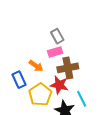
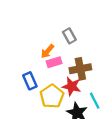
pink rectangle: (55, 52) -> (54, 62), moved
orange arrow: (36, 66) -> (47, 51), moved, turned 96

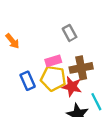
orange arrow: (47, 51) -> (12, 41), moved, turned -80
yellow pentagon: (52, 96) -> (53, 78), moved, turned -30

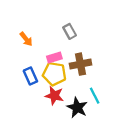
orange arrow: (12, 41) -> (26, 39), moved
red star: (72, 87) -> (54, 96), moved

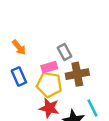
gray rectangle: (70, 31) -> (64, 52), moved
blue rectangle: (30, 76) -> (19, 77), moved

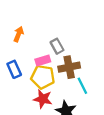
orange arrow: (19, 47) -> (19, 34), moved, turned -120
cyan line: (92, 108) -> (82, 86), moved

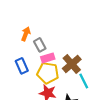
gray rectangle: (57, 46) -> (40, 45), moved
brown cross: (69, 67) -> (72, 64), turned -30

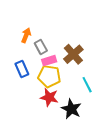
brown cross: (72, 64) -> (73, 54), moved

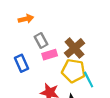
orange arrow: (26, 35) -> (26, 19), moved, turned 56
yellow pentagon: (49, 76) -> (73, 71), moved

